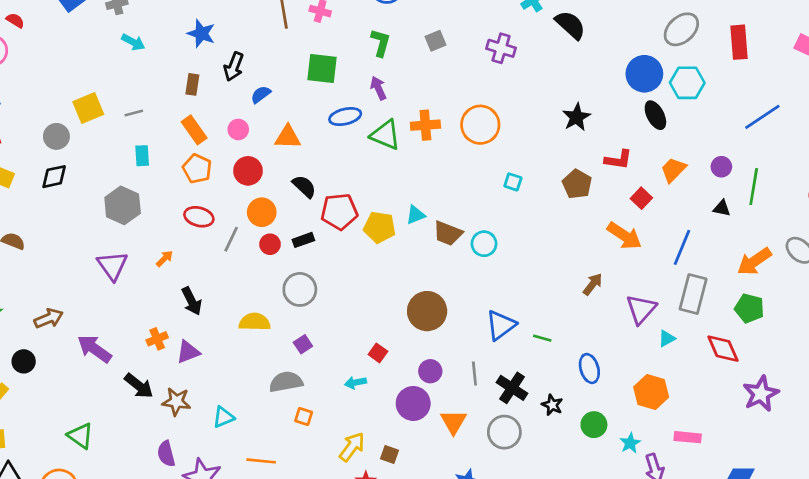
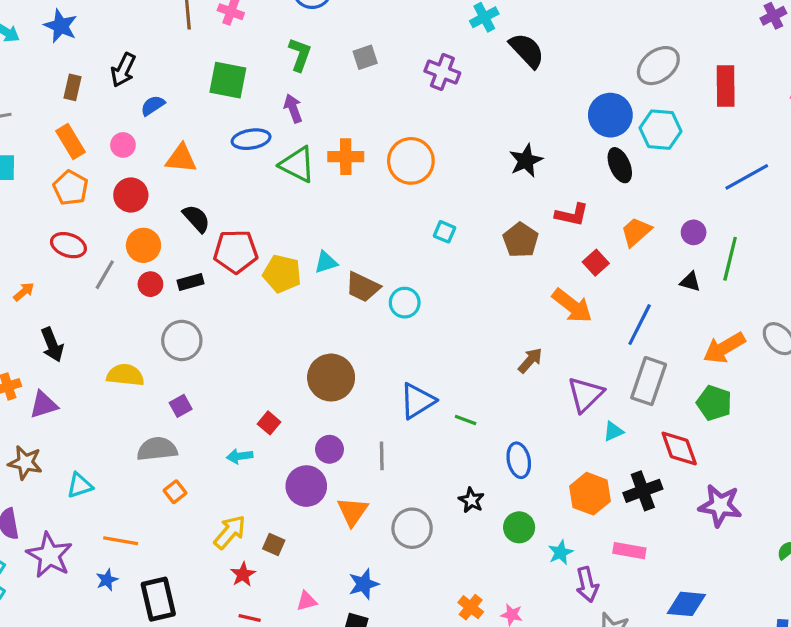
blue star: (201, 34) -> (61, 26), moved
black cross: (512, 388) -> (643, 491), moved, turned 32
purple star: (761, 394) -> (720, 506), turned 30
orange square: (304, 416) -> (175, 492), turned 30

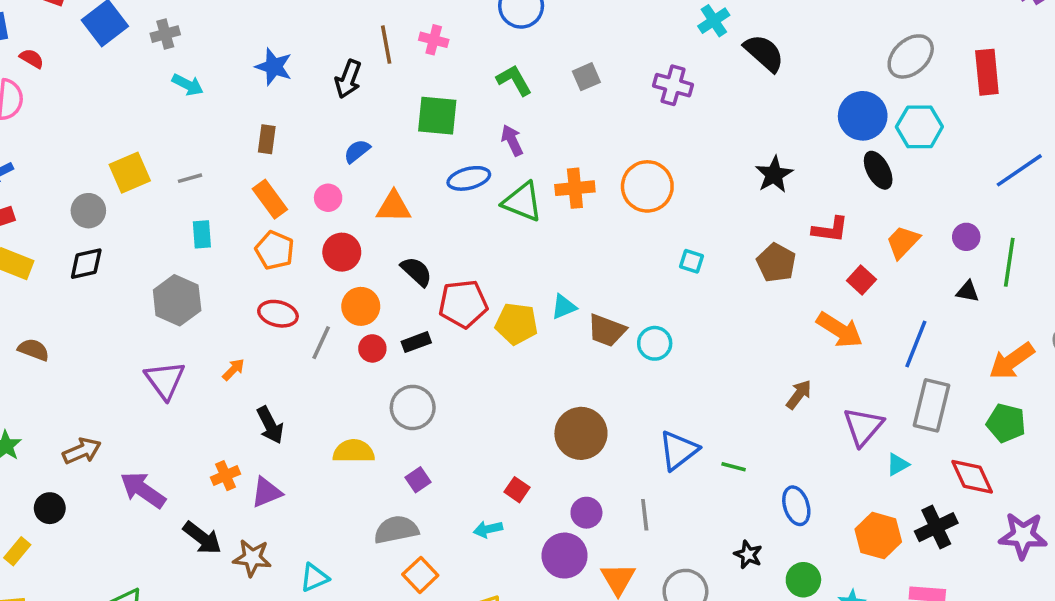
blue star: (61, 26) -> (274, 67), moved
green L-shape: (300, 55) -> (514, 80), turned -44
black arrow: (123, 70) -> (348, 79), moved
orange square: (175, 492) -> (420, 575), size x1.4

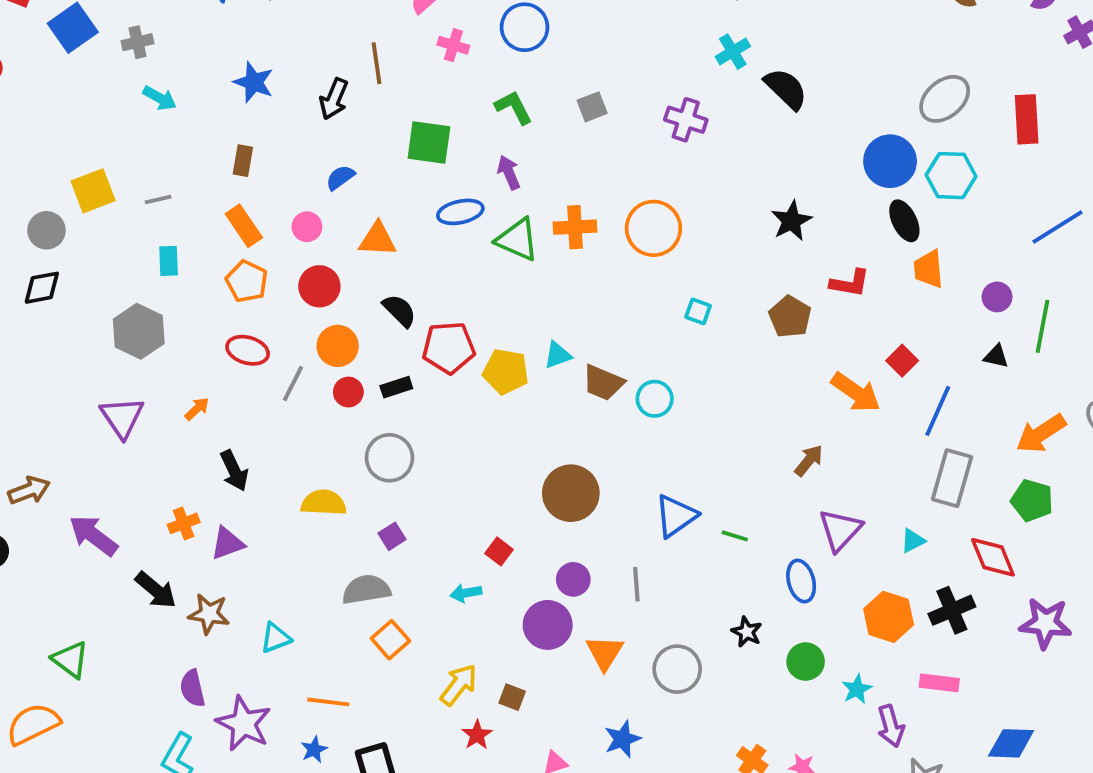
pink cross: (434, 40) -> (453, 45), moved
orange trapezoid: (903, 242) -> (929, 269), moved, turned -51
red square: (861, 280) -> (902, 361), moved
purple triangle: (863, 426) -> (840, 530), moved

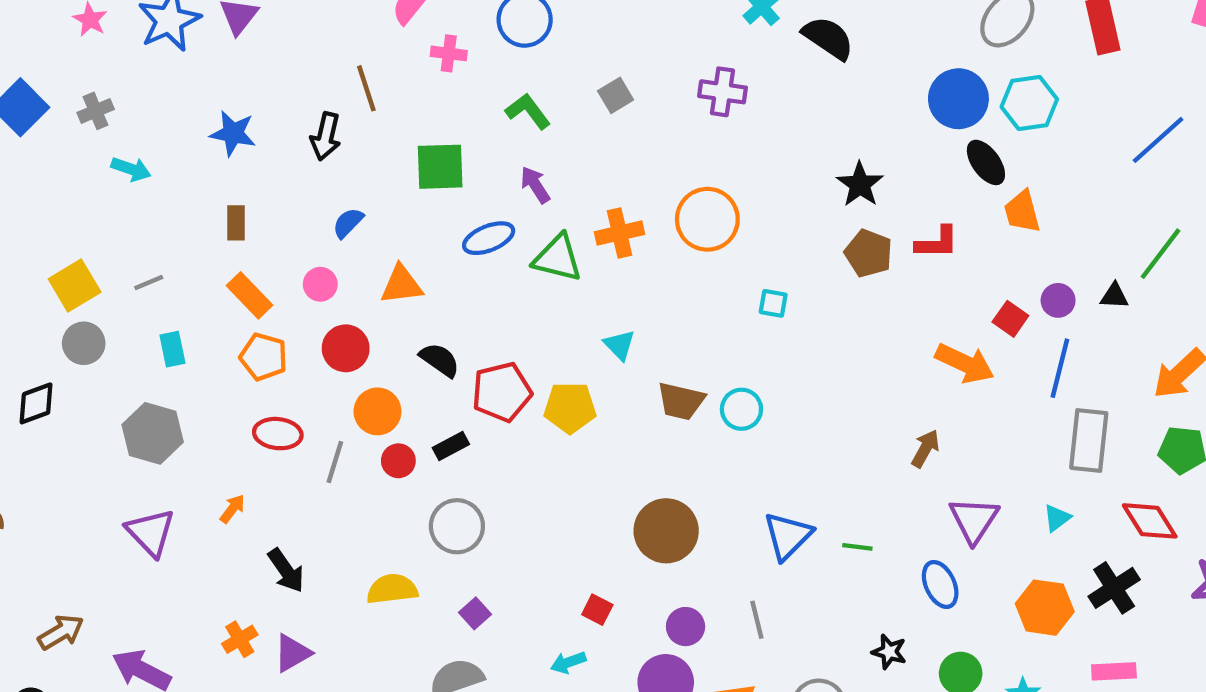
gray circle: (46, 230) -> (84, 343), moved
purple circle: (997, 297) -> (1058, 300), moved
brown pentagon: (790, 317) -> (868, 253), moved
green line: (1043, 326) -> (1160, 254), turned 36
cyan triangle: (558, 355) -> (619, 345), moved, turned -44

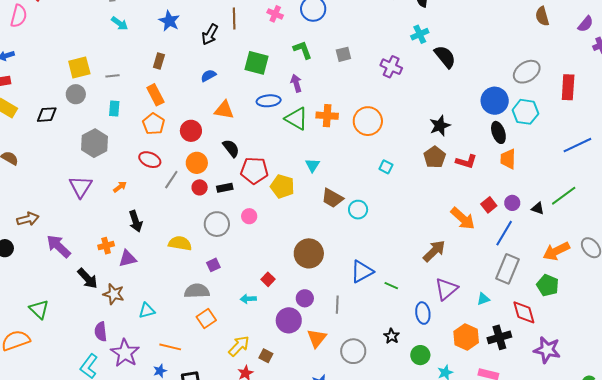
pink circle: (320, 284) -> (249, 216), moved
brown arrow: (925, 448) -> (434, 251), size x1.4

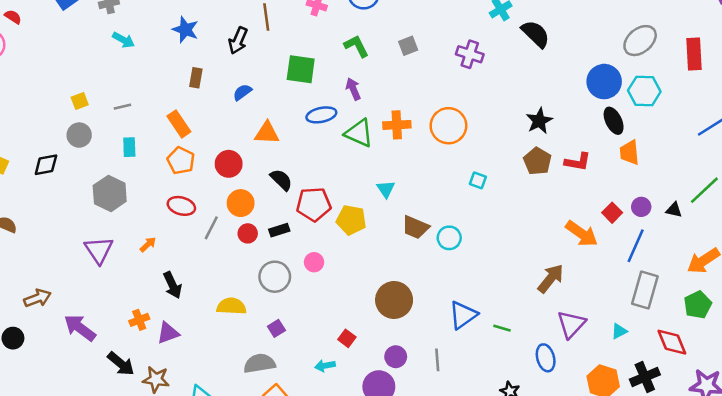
brown rectangle: (159, 61) -> (196, 78), moved
yellow square: (79, 67) -> (80, 101), size x0.6
green pentagon: (548, 285) -> (698, 305), turned 30

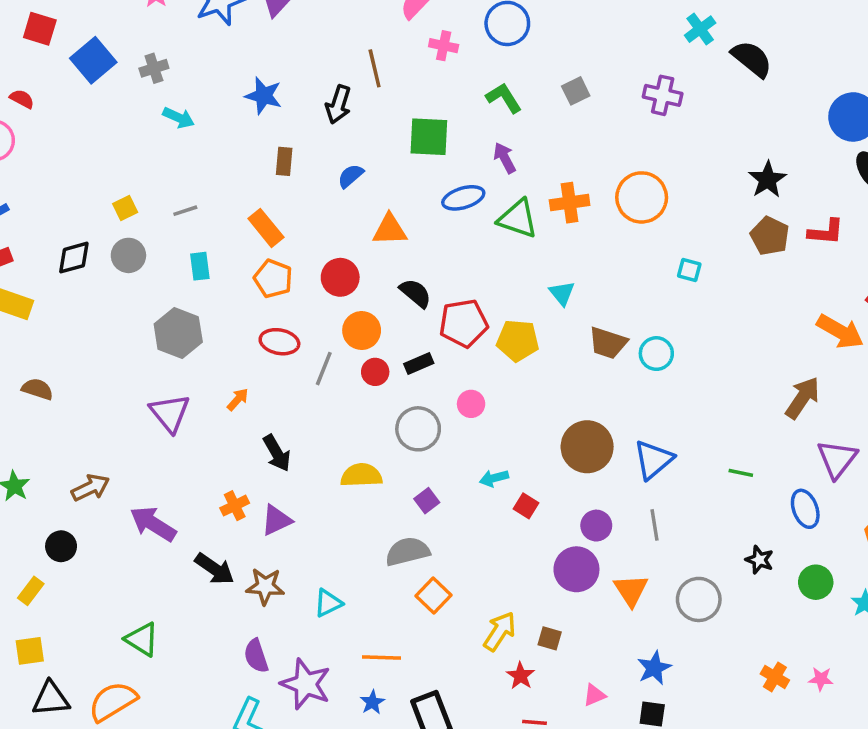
black diamond: (46, 165) -> (74, 258), moved
blue triangle: (463, 315) -> (653, 460), moved
cyan arrow: (325, 366) -> (494, 478), moved

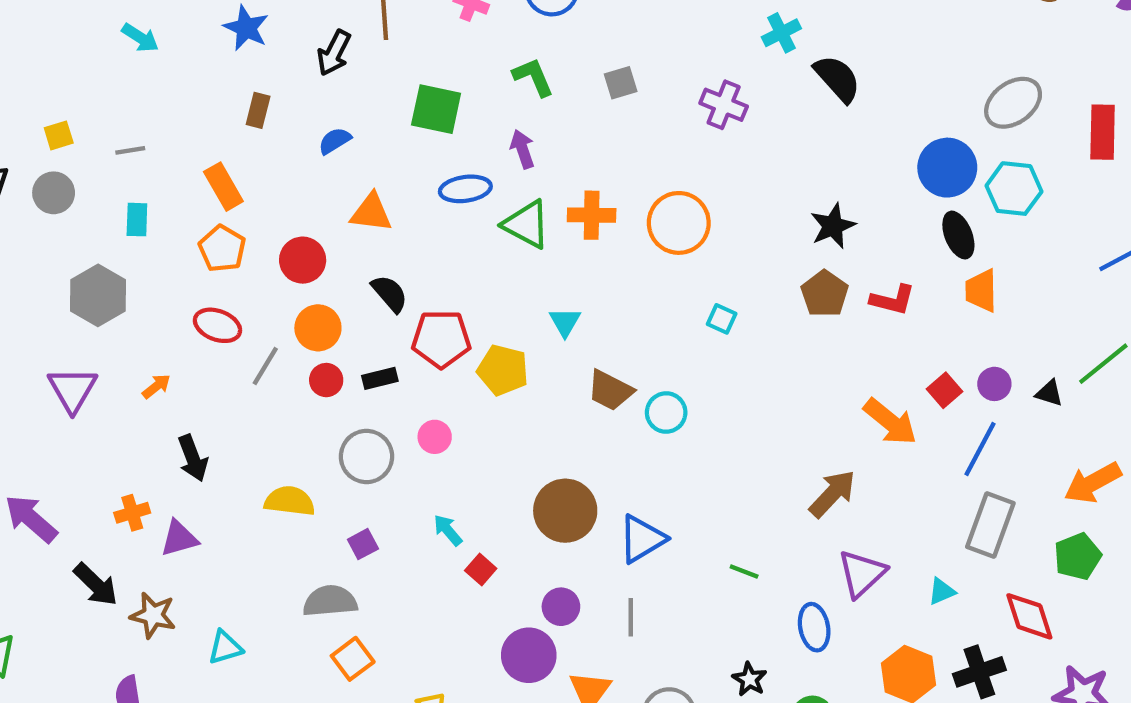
cyan arrow: (494, 478) -> (448, 530), turned 56

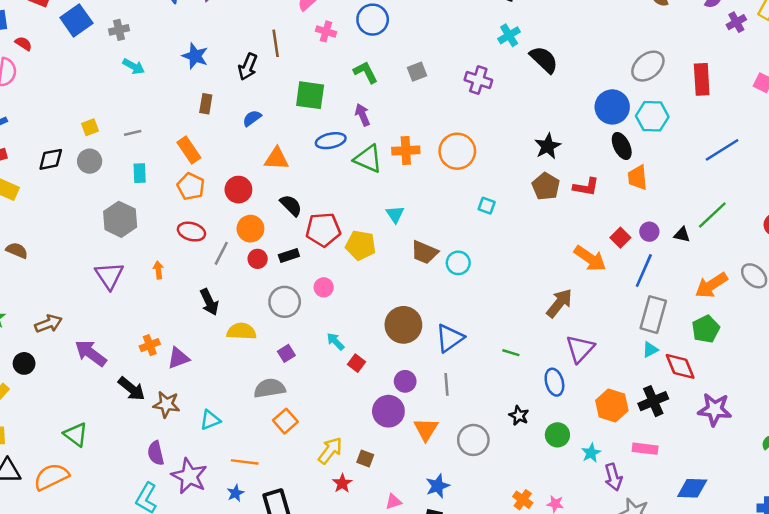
orange arrow: (156, 386) -> (158, 270), turned -54
black arrow: (193, 458) -> (209, 302), moved
cyan triangle: (942, 591) -> (650, 350), moved

